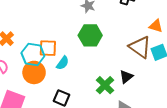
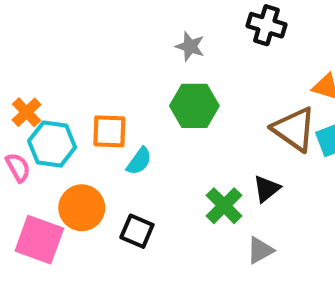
cyan hexagon: (33, 54) -> (52, 144), moved
orange circle: (34, 72) -> (82, 208), moved

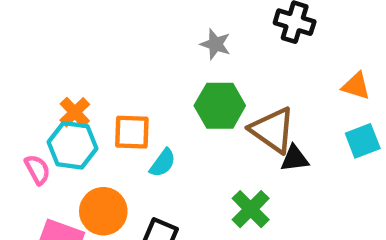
orange cross: (27, 112) -> (75, 112), moved
brown triangle: (294, 129) -> (273, 130), moved
black triangle: (266, 189) -> (295, 158), moved, turned 32

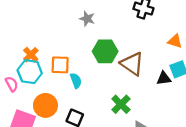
gray star: (215, 44) -> (87, 19), moved
black triangle: (295, 158) -> (164, 78), moved
cyan semicircle: (163, 163) -> (76, 81), turned -56

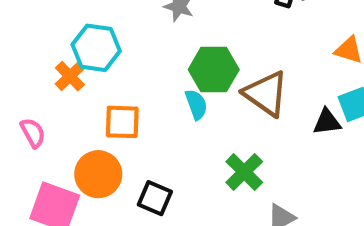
orange square: (60, 65) -> (122, 122), moved
cyan hexagon: (30, 72) -> (96, 48), moved
cyan semicircle: (76, 81) -> (196, 104), moved

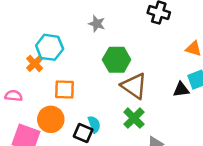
brown triangle: (266, 94) -> (134, 86), moved
cyan semicircle: (196, 104) -> (94, 124), moved
pink semicircle: (33, 133) -> (14, 96), turned -56

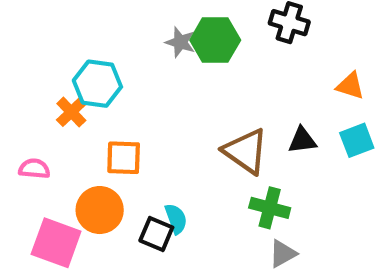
green hexagon: (117, 60) -> (215, 40), moved
black triangle: (181, 90) -> (302, 140), moved
green cross: (134, 118) -> (270, 208), moved, turned -30

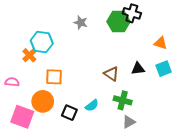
green hexagon: (215, 40) -> (119, 22), moved
brown triangle: (246, 151) -> (111, 74), size x0.7
cyan semicircle: (176, 219) -> (92, 105), moved, turned 72

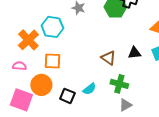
cyan hexagon: (42, 42) -> (52, 27), moved
orange cross: (29, 55) -> (28, 40), size x1.5
pink semicircle: (12, 82) -> (19, 66), moved

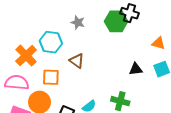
brown triangle: (108, 58) -> (77, 61), moved
pink semicircle: (19, 66) -> (17, 82), size x1.6

